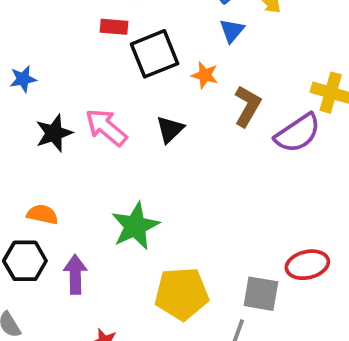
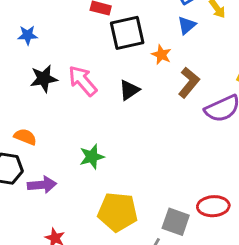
green star: (135, 226) -> (92, 157), size x0.7
purple arrow: (75, 274) -> (42, 185), turned 76

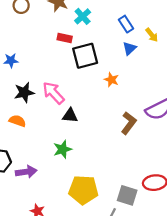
orange star: (161, 55) -> (111, 80), moved
brown L-shape: (189, 83) -> (129, 123), moved
black triangle: (129, 90) -> (70, 116), moved, turned 42
orange semicircle: (25, 137) -> (17, 121), moved

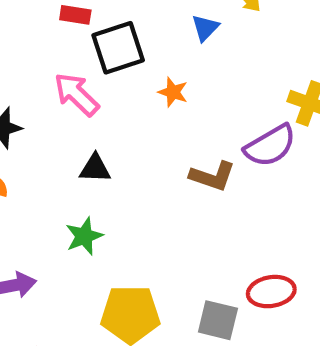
pink arrow: (53, 93) -> (76, 94), moved
brown L-shape: (129, 123) -> (212, 176), turned 75

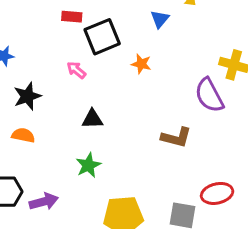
pink arrow: (76, 94) -> (76, 70), size x0.6
purple semicircle: (270, 146) -> (209, 95), turned 96
brown L-shape: (212, 176) -> (176, 137), moved

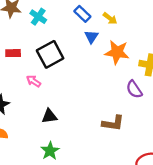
red rectangle: (72, 17) -> (13, 53), moved
orange star: (141, 64) -> (117, 52), moved, size x1.6
purple semicircle: (209, 95) -> (134, 89), size x0.7

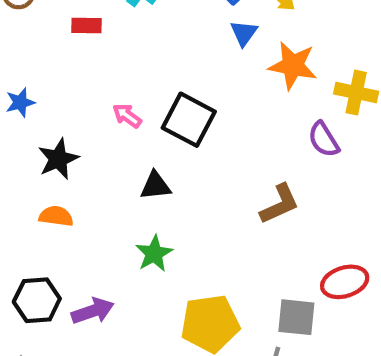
red rectangle: (13, 53) -> (87, 26), moved
black square: (50, 54) -> (189, 120), moved, turned -36
brown L-shape: (113, 123) -> (280, 204), turned -35

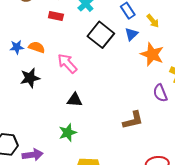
pink arrow: (127, 116) -> (67, 63), size x1.5
black square: (189, 120) -> (101, 35), moved
orange semicircle: (56, 216) -> (37, 47), moved

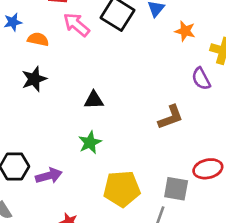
blue star: (17, 47) -> (13, 22), moved
orange star: (152, 54) -> (185, 31), size x0.7
pink arrow: (67, 63) -> (76, 25), moved

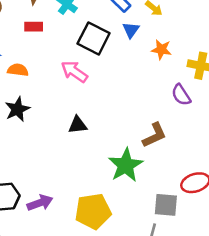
pink arrow: (76, 25) -> (74, 72), moved
green star: (90, 143) -> (126, 165), moved, size x1.5
yellow pentagon: (122, 189) -> (93, 211), moved

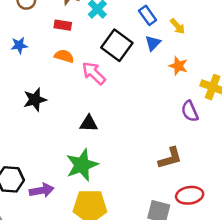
orange semicircle: (18, 70) -> (64, 56), moved
brown L-shape: (154, 135) -> (170, 158), moved
green star: (126, 165) -> (82, 165), moved

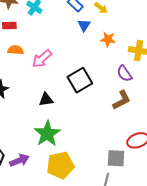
black square: (117, 45) -> (80, 80), moved, turned 35
pink arrow: (94, 73) -> (42, 59), turned -75
brown L-shape: (170, 158) -> (122, 100), moved

